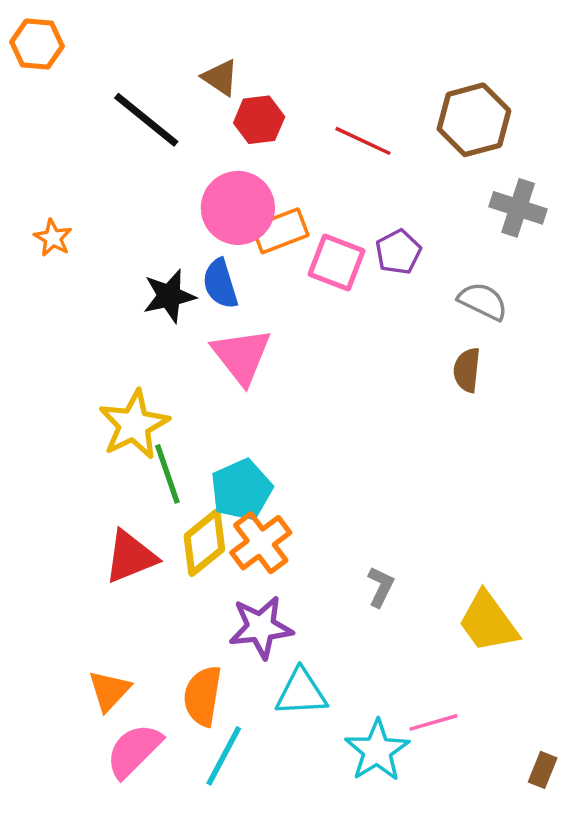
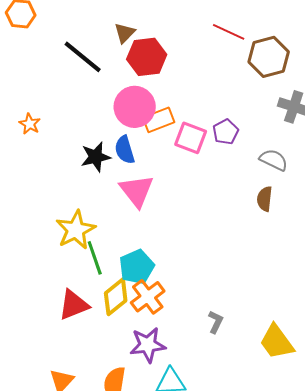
brown triangle: (220, 78) -> (125, 33), turned 40
red hexagon: (259, 120) -> (147, 57), size x1.4
red line: (363, 141) -> (229, 32), moved

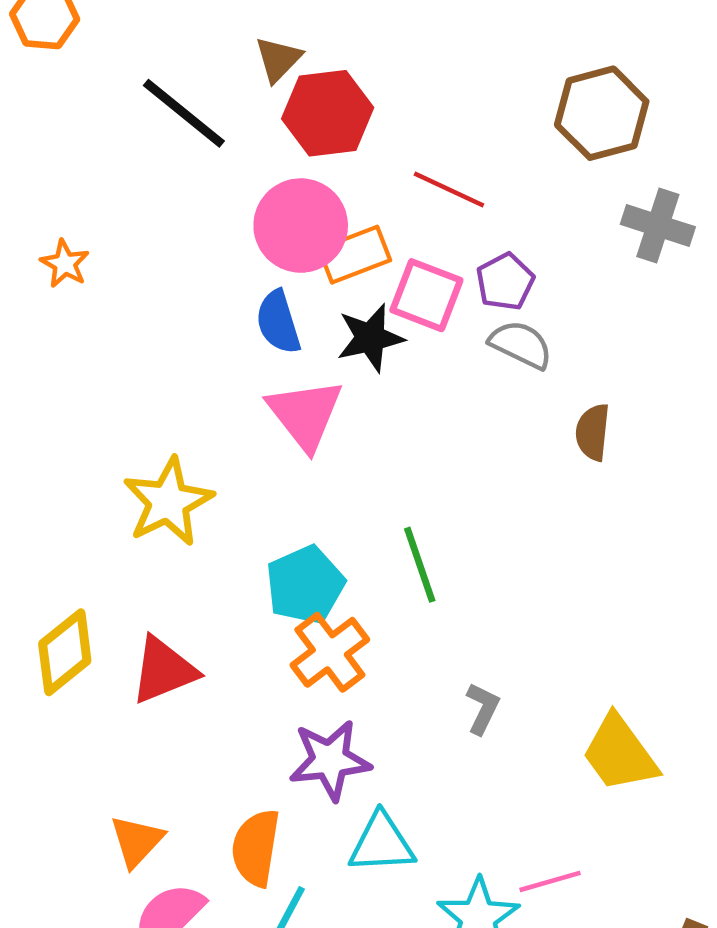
red line: (229, 32) -> (449, 190), moved
black star: (96, 157) -> (370, 338), moved
gray semicircle: (274, 160) -> (521, 345), moved
green line: (95, 258) -> (420, 565), moved
yellow diamond: (116, 297) -> (65, 652), moved

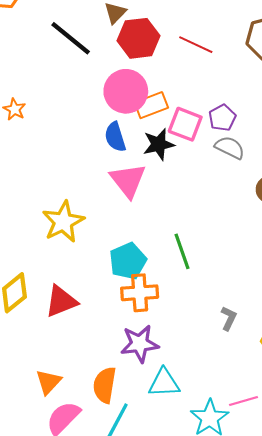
red line: (449, 190) -> (196, 45), moved
orange cross: (330, 652) -> (140, 293), turned 33
gray L-shape: (483, 708) -> (229, 318), moved

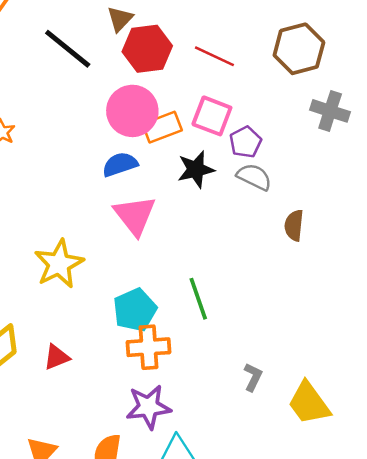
pink square: (185, 124) -> (212, 116), moved
blue semicircle: (115, 137) -> (120, 164), turned 88
black star: (159, 144) -> (196, 169), moved
red triangle: (61, 301) -> (56, 357), size x0.7

